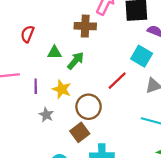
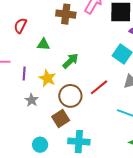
brown cross: (85, 26) -> (66, 14), moved
green arrow: (76, 61) -> (70, 61), moved
red line: (117, 81) -> (99, 87), moved

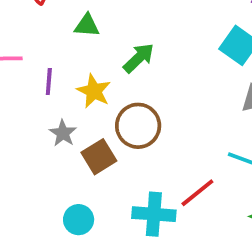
red line: (99, 87) -> (197, 193), moved
brown square: (61, 119) -> (99, 157), moved

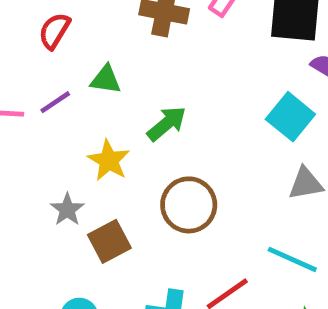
purple line: (49, 82) -> (55, 102), moved, turned 48
brown circle: (138, 126) -> (189, 205), moved

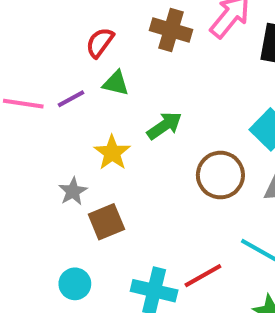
red semicircle: (54, 31) -> (100, 43), moved
brown circle: (189, 205) -> (220, 175), moved

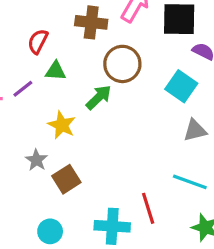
brown circle: (220, 175) -> (122, 64), moved
red line: (203, 276) -> (148, 208), turned -68

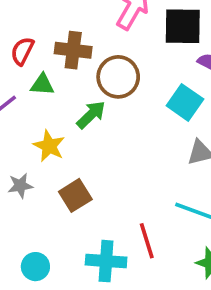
brown cross: (91, 22) -> (73, 50), moved
gray star: (36, 160) -> (20, 186), turned 30
brown square: (66, 179) -> (75, 195), moved

